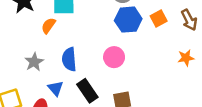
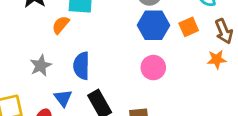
pink circle: (114, 57) -> (153, 68), moved
orange star: (186, 58) -> (217, 59), moved

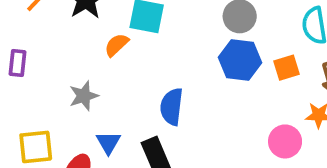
blue semicircle: (82, 66) -> (172, 107), moved
pink circle: (153, 68) -> (285, 141), moved

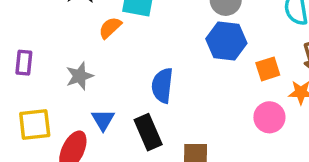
purple rectangle: (17, 63) -> (24, 63), moved
orange square: (286, 68) -> (268, 69), moved

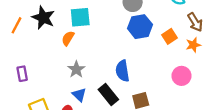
gray star: (80, 76) -> (76, 69), moved
blue semicircle: (162, 85) -> (122, 71), moved
pink circle: (269, 117) -> (182, 76), moved

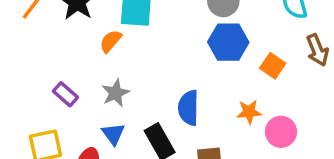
orange square: (170, 36) -> (273, 66), turned -32
orange star: (193, 45) -> (249, 112), moved
purple rectangle: (22, 74) -> (65, 94), moved, turned -48

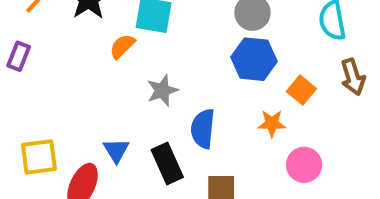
gray star: (115, 93) -> (162, 90), moved
purple rectangle: (65, 94) -> (19, 56), moved, turned 65
orange star: (249, 112) -> (272, 123), moved

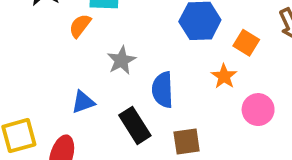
orange star: (272, 123) -> (224, 76), turned -30
blue triangle: (116, 150) -> (83, 102), moved, turned 50

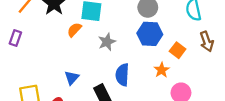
gray star: (121, 60) -> (107, 42), moved
blue triangle: (83, 102) -> (72, 78), turned -35

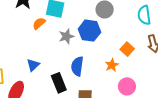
blue hexagon: (150, 34) -> (89, 31), moved

